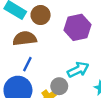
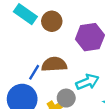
brown semicircle: (25, 38) -> (54, 64), moved

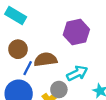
brown circle: (52, 21) -> (18, 49), moved

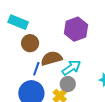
brown circle: (18, 49) -> (30, 43), moved
cyan arrow: (77, 73) -> (71, 68), moved

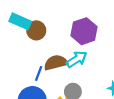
brown circle: (30, 43) -> (36, 30), moved
cyan arrow: (71, 68) -> (77, 59), moved

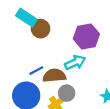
brown semicircle: (56, 63) -> (54, 76), moved
blue line: (39, 74) -> (36, 71), turned 32

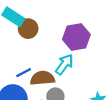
cyan arrow: (75, 62) -> (64, 64), turned -30

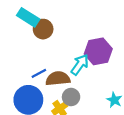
purple hexagon: (76, 37) -> (98, 51), moved

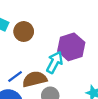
brown circle: (43, 29) -> (24, 32), moved

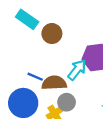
blue line: (15, 76) -> (35, 77), turned 49

